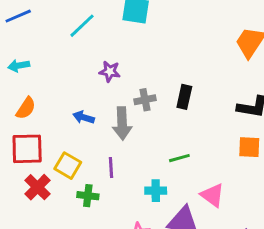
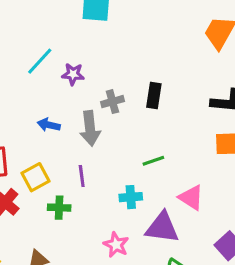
cyan line: (82, 26) -> (40, 61), moved
yellow square: (68, 166) -> (36, 177), turned 35

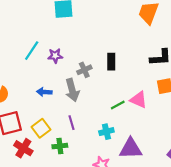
pink triangle: (191, 198) -> (139, 100), moved

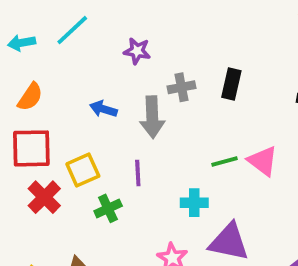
cyan line: (32, 51) -> (72, 30), moved
green cross: (60, 146) -> (108, 208), turned -32

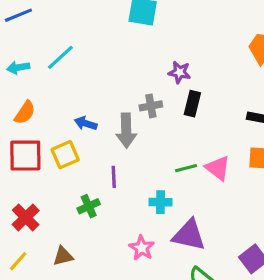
purple star: (137, 51) -> (180, 72), moved
yellow square: (83, 170) -> (65, 155), moved
red cross: (44, 197) -> (26, 217), moved

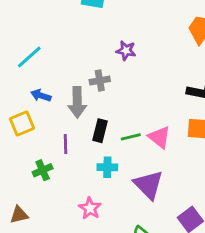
cyan line: (60, 57) -> (29, 57), moved
black rectangle: (192, 104) -> (100, 131), moved
purple triangle: (189, 235) -> (148, 185), moved, turned 32

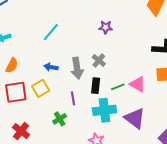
cyan line: (29, 57) -> (51, 32), moved
gray cross: (100, 81) -> (99, 60), moved, turned -32
cyan cross: (107, 167) -> (104, 110), size x1.6

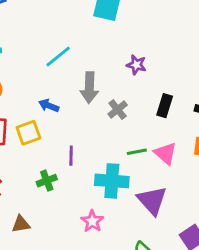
gray arrow: (77, 68) -> (89, 88), moved
black rectangle: (96, 86) -> (165, 106), moved

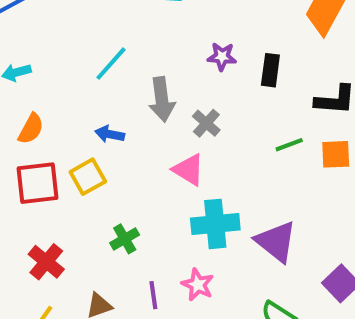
black rectangle: (165, 106) -> (270, 70), moved
green line: (137, 152) -> (289, 145), moved
pink triangle: (165, 153) -> (189, 170), moved
purple line: (71, 156) -> (153, 295), moved

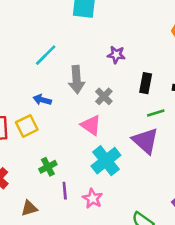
black rectangle: (270, 70) -> (146, 83), moved
cyan cross: (215, 224) -> (106, 161), turned -36
purple triangle: (276, 242) -> (145, 141), moved
purple line: (153, 295) -> (65, 191), moved

